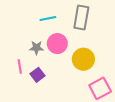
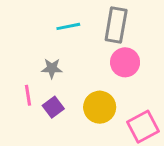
pink circle: (57, 44) -> (125, 62), moved
yellow circle: (83, 59) -> (100, 107), moved

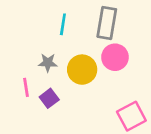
cyan line: (68, 26) -> (63, 24), turned -70
yellow circle: (100, 107) -> (82, 70), moved

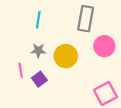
cyan line: (63, 24) -> (38, 20), moved
pink circle: (115, 57) -> (104, 46), moved

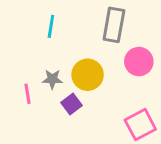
gray star: (38, 51) -> (52, 79), moved
purple square: (39, 79) -> (71, 104), moved

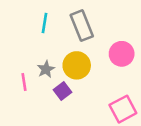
gray rectangle: (114, 25) -> (82, 26), moved, turned -32
gray star: (52, 79) -> (46, 69), turned -30

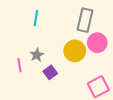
gray rectangle: (82, 26) -> (85, 20), moved, turned 35
yellow circle: (77, 65) -> (75, 51), moved

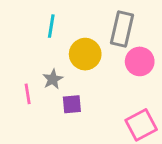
yellow circle: (75, 51) -> (85, 54), moved
purple square: (50, 72) -> (72, 104), turned 32

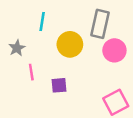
gray star: (53, 79) -> (17, 48), moved
pink line: (28, 94) -> (31, 72), moved

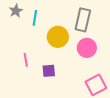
gray star: (17, 48) -> (16, 11), moved
pink circle: (114, 50) -> (87, 48), moved

